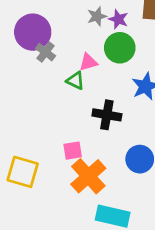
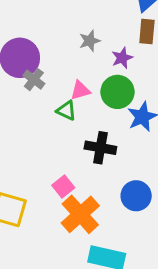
purple star: (118, 19) -> (122, 58), moved, turned 30
green circle: (120, 48) -> (117, 92), moved
pink square: (73, 151) -> (63, 186), turned -30

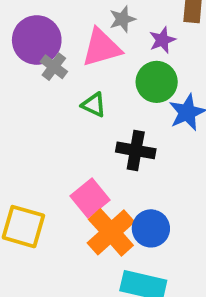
pink triangle: (80, 90) -> (101, 48), moved, size x1.6
pink square: (63, 186) -> (90, 198), size x1.4
blue circle: (136, 196) -> (151, 228), moved

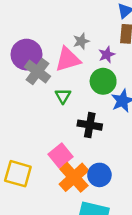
gray cross: (54, 67) -> (37, 72), size x1.5
green triangle: (94, 105) -> (63, 96), turned 35

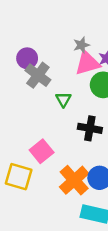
purple circle: (26, 55) -> (27, 58), size x0.7
pink triangle: (68, 59) -> (87, 63), moved
pink square: (61, 155) -> (42, 151), moved

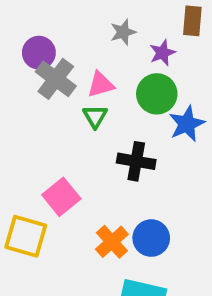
pink triangle: (87, 63) -> (101, 85), moved, size x0.7
orange cross: (74, 180) -> (112, 242), size x0.7

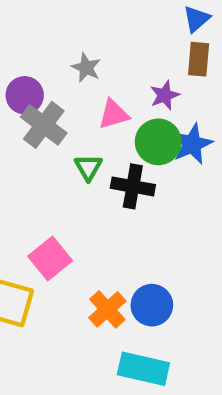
gray star: (123, 32) -> (86, 68), moved, turned -30
pink triangle: (101, 85) -> (114, 114), moved
blue star: (187, 124) -> (192, 144), moved
black cross: (136, 161) -> (133, 186), moved

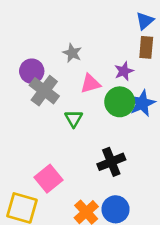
black cross: (133, 186) -> (111, 162), moved, turned -32

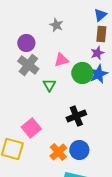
gray star: (72, 53) -> (56, 25), moved
purple circle: (32, 71) -> (26, 43), moved
purple star: (124, 71) -> (97, 53), moved

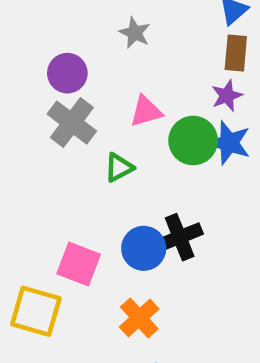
blue star: (98, 74) -> (229, 143), turned -30
green triangle: (49, 85) -> (119, 167), turned 32
pink square: (31, 128) -> (79, 264), turned -30
blue circle: (79, 150) -> (144, 248), moved

